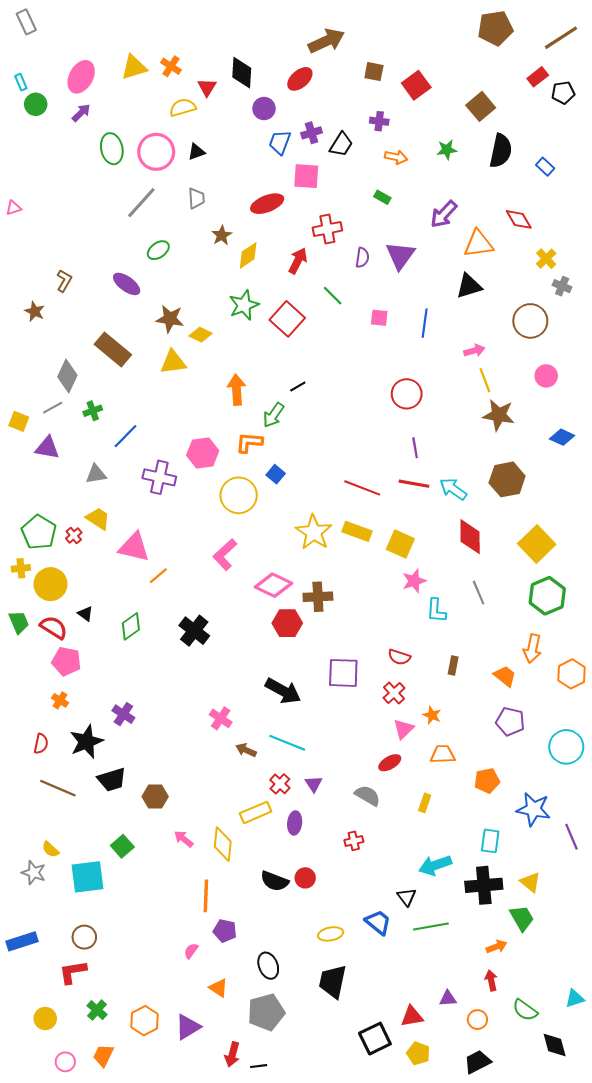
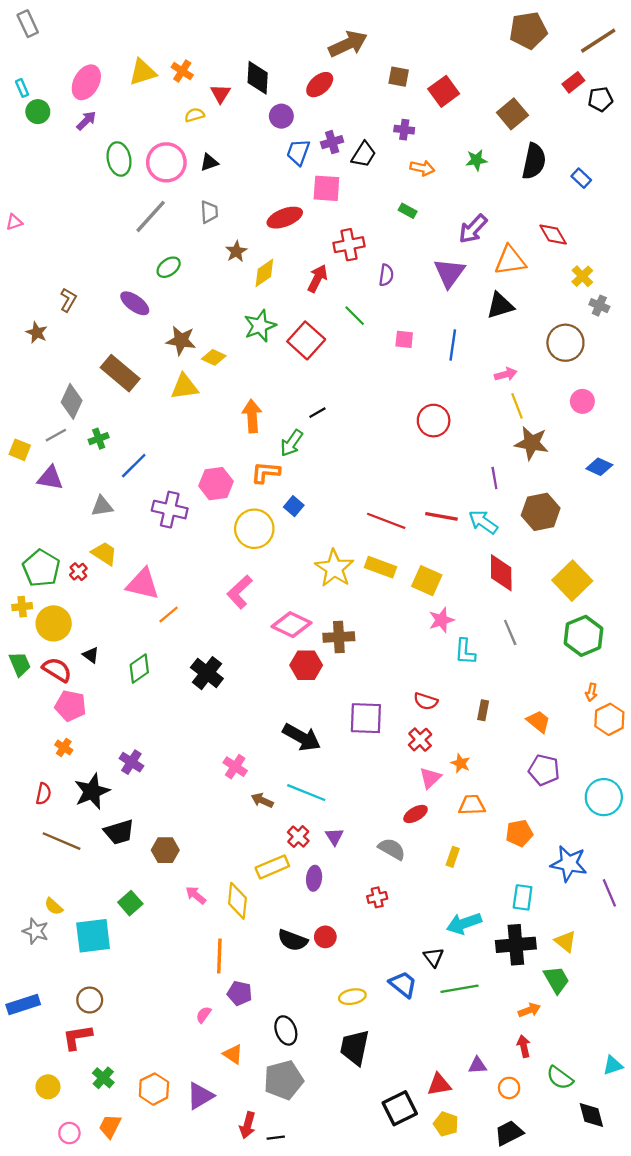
yellow semicircle: (183, 107) -> (195, 115), size x0.7
purple triangle: (400, 255) -> (449, 273), moved
purple line: (415, 448) -> (494, 478), moved
orange arrow: (532, 649) -> (591, 692), moved, size x0.6

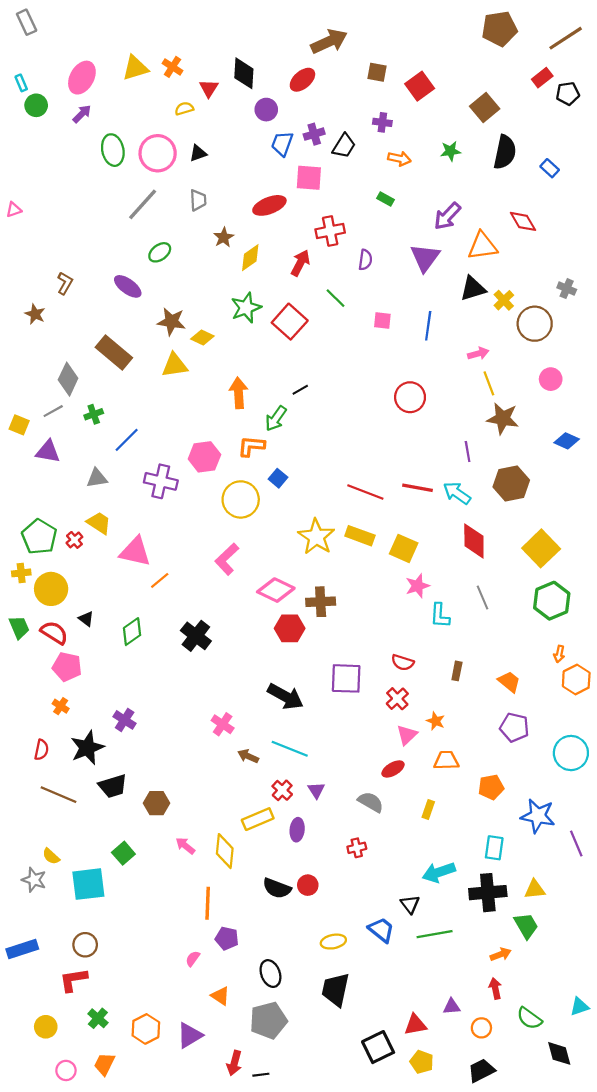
yellow cross: (582, 276) -> (504, 300), moved
yellow triangle: (565, 941) -> (535, 889), turned -45

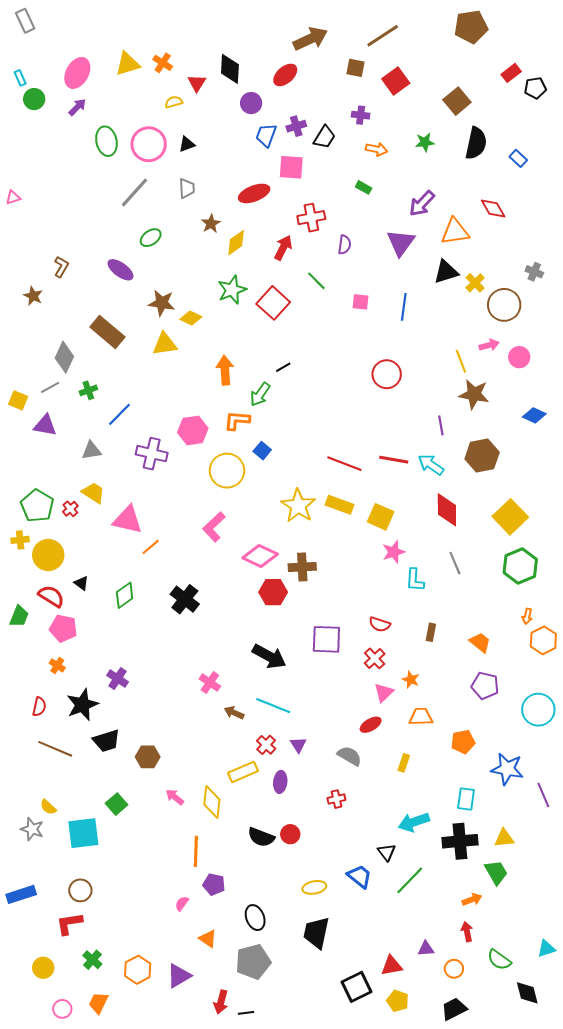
brown line: (566, 38) -> (383, 36), moved
pink arrow: (478, 354) -> (489, 345), moved
green trapezoid: (19, 627) -> (19, 616), moved, turned 45
green line: (435, 934) -> (410, 880), turned -36

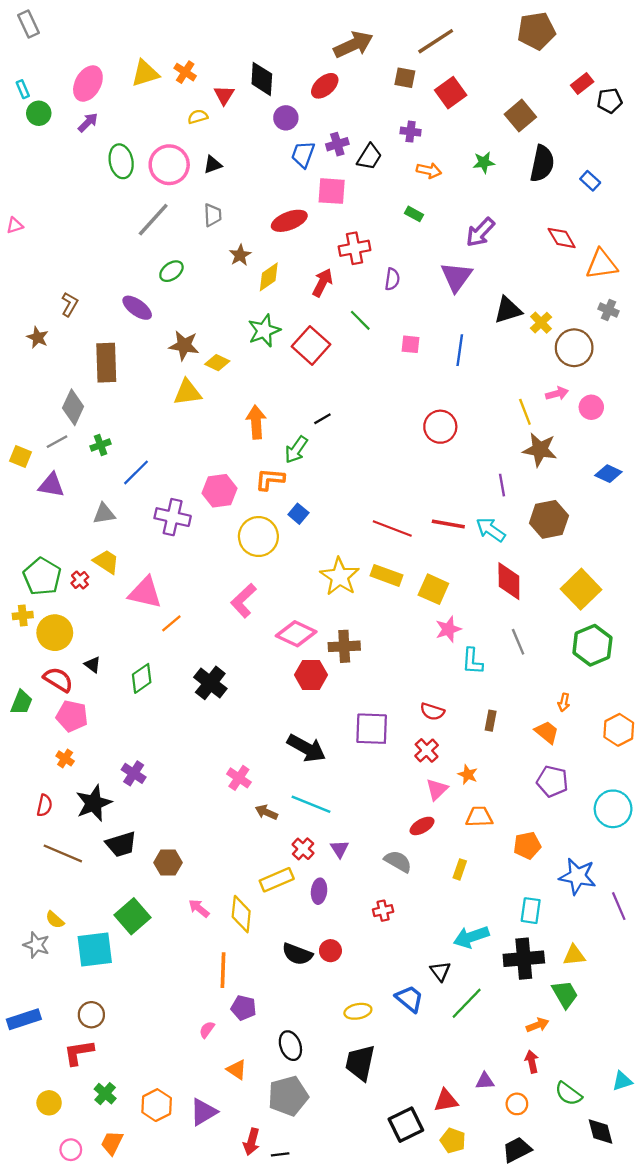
orange triangle: (455, 232) -> (602, 264), moved
brown rectangle: (107, 332) -> (106, 363), moved, turned 48
orange arrow: (527, 616) -> (564, 702), moved
green square: (117, 804) -> (133, 916), size x1.4

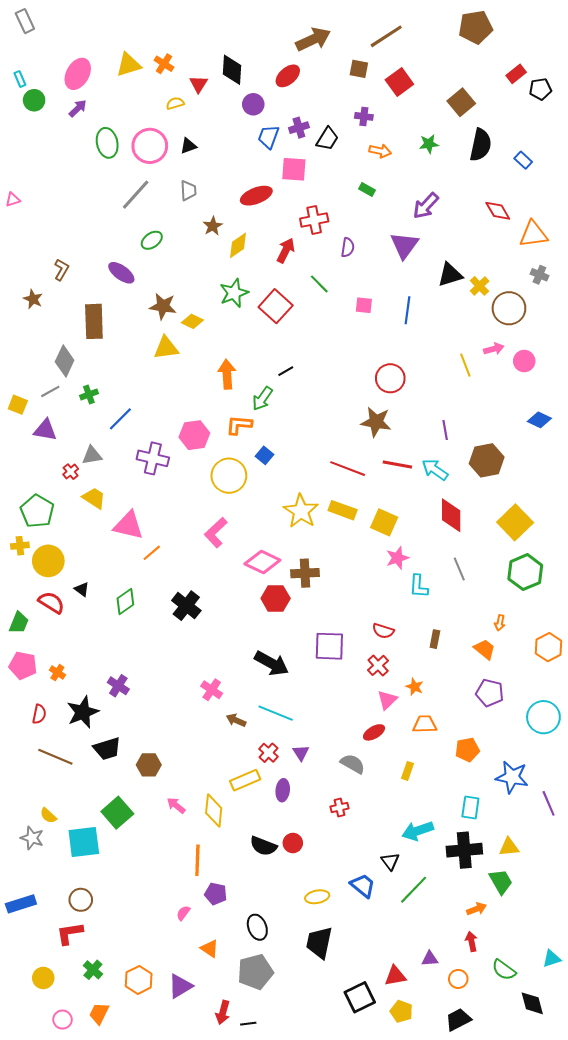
brown star: (540, 450) -> (376, 422), moved
red cross: (80, 580) -> (71, 472), moved
pink pentagon: (72, 716) -> (23, 665), moved

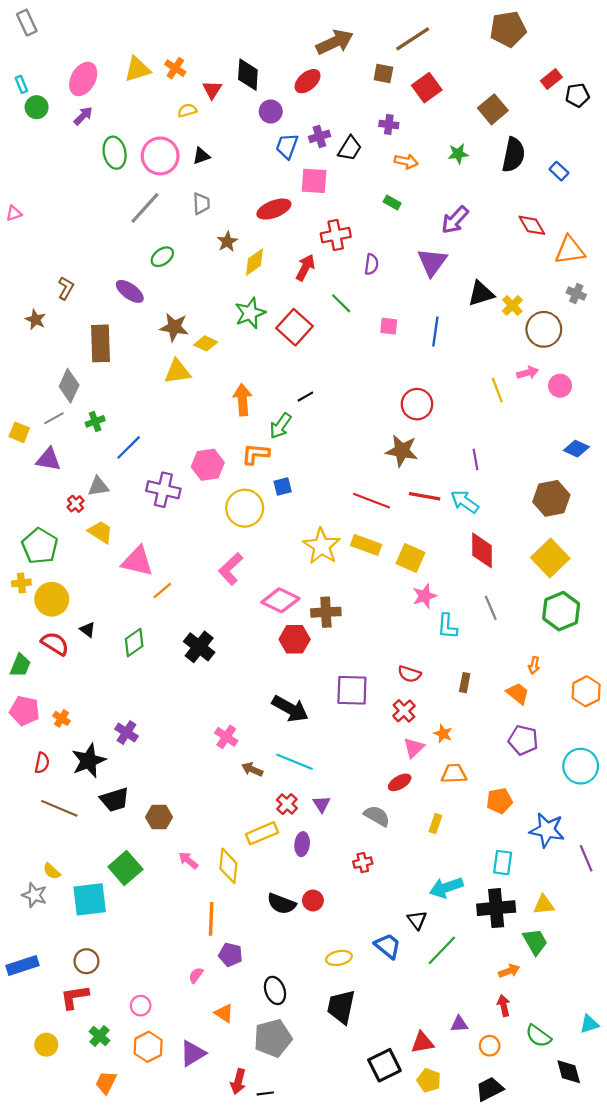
blue square: (264, 455) -> (283, 486), turned 36
brown hexagon: (487, 460) -> (551, 498), moved
pink circle: (63, 1020) -> (141, 1006), moved

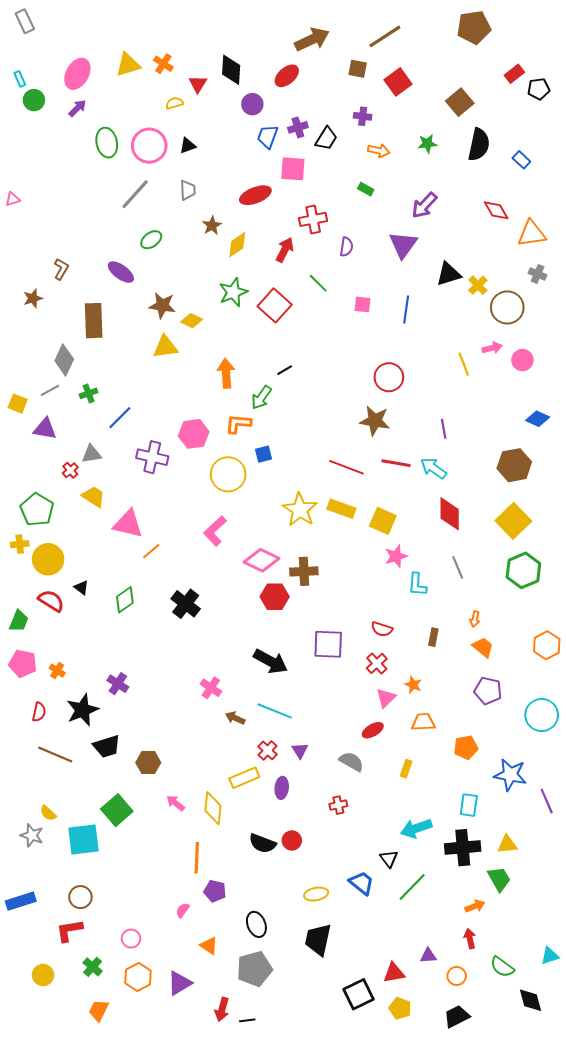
brown star: (35, 320) -> (33, 298), turned 30
orange arrow: (534, 665) -> (475, 619), moved

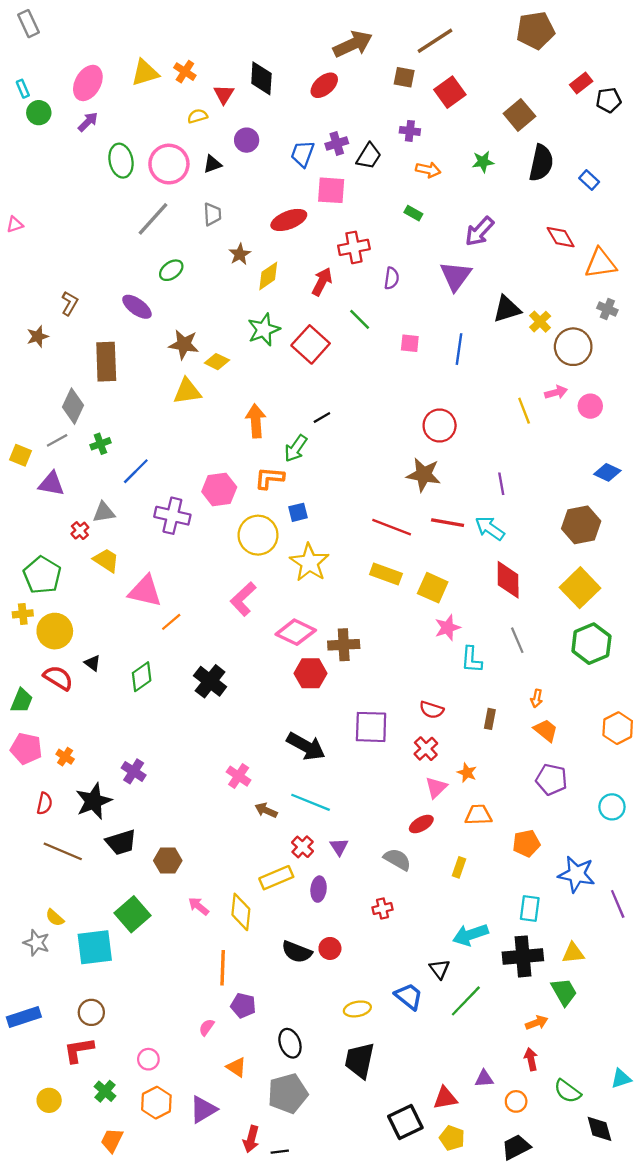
purple circle: (252, 104) -> (247, 140), moved
yellow star: (300, 510) -> (309, 563), moved
cyan circle: (542, 715) -> (612, 807), size x0.7

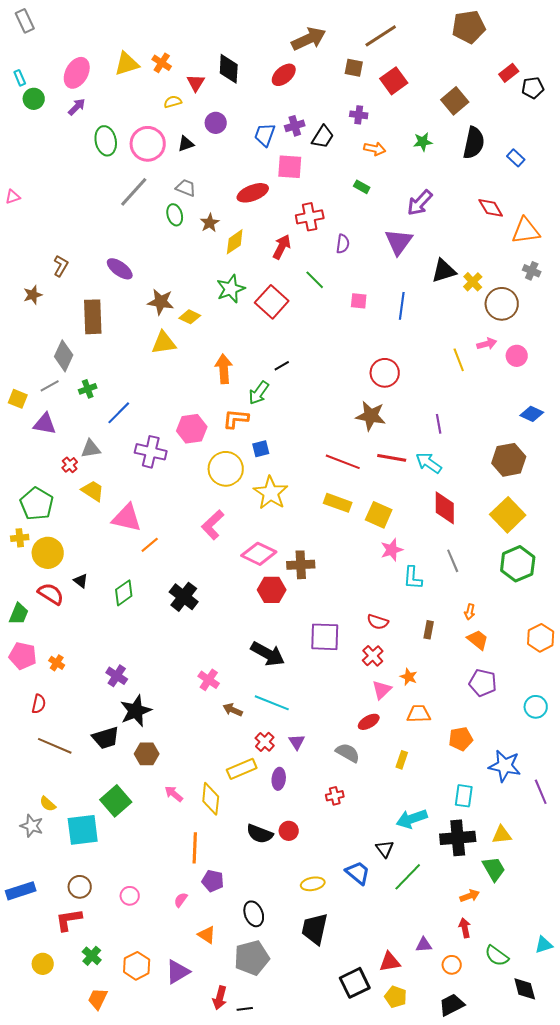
gray trapezoid: (212, 214) -> (186, 188), turned -65
green ellipse: (171, 270) -> (175, 215), moved, turned -70
black star: (94, 801) -> (136, 711), moved
pink circle: (148, 1059) -> (130, 896), moved

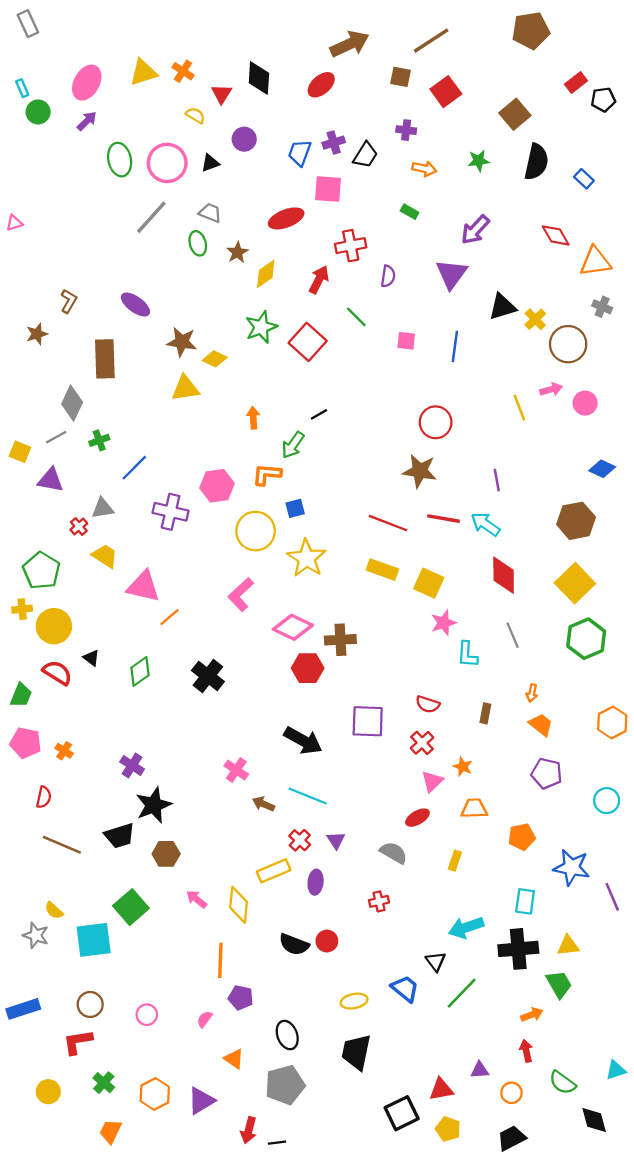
yellow semicircle: (173, 102) -> (195, 115), turned 48
orange arrow: (224, 369) -> (253, 418), size x0.7

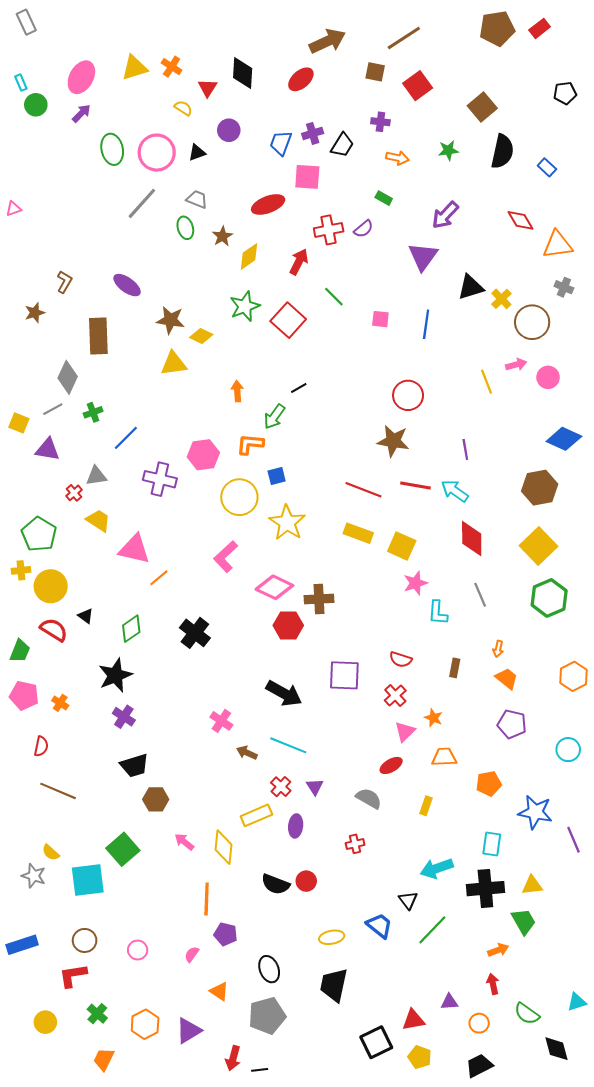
red rectangle: (576, 83) -> (540, 28), moved
purple semicircle: (388, 276) -> (364, 229), moved, turned 42
blue diamond: (602, 469) -> (564, 439), size x1.4
black star: (154, 805) -> (115, 675), moved
black trapezoid: (120, 836) -> (134, 765), moved

